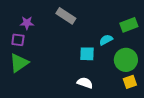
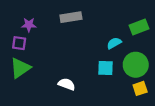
gray rectangle: (66, 16) -> (71, 17), turned -42
cyan square: (87, 54) -> (105, 68), moved
white semicircle: (85, 83) -> (67, 84), moved

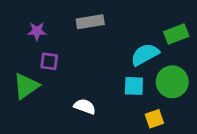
purple square: (19, 43) -> (49, 61), moved
cyan semicircle: (114, 43) -> (145, 55), size x1.5
yellow square: (140, 88) -> (154, 119), moved

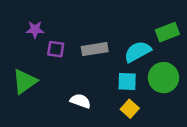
gray rectangle: (90, 22) -> (95, 49), moved
purple square: (49, 61) -> (56, 49), moved
yellow square: (154, 119) -> (130, 109), moved, turned -30

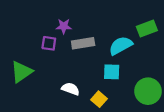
purple star: (35, 30) -> (64, 26), moved
green circle: (163, 78) -> (148, 91), moved
yellow square: (130, 109) -> (99, 99), moved

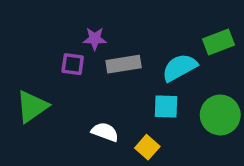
green circle: (148, 91) -> (220, 115), moved

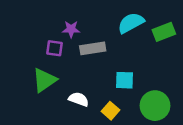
cyan semicircle: (180, 68) -> (131, 23), moved
green triangle: (32, 107) -> (44, 80), moved
green circle: (220, 115) -> (155, 106), moved

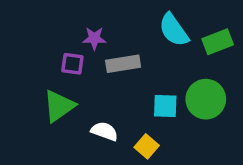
cyan semicircle: (131, 23) -> (174, 30), turned -96
green circle: (155, 106) -> (206, 99), moved

